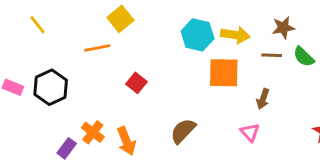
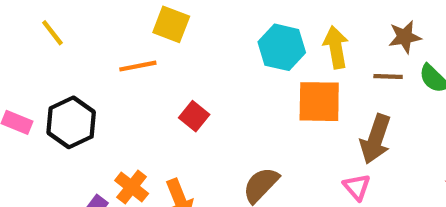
yellow square: (120, 19) -> (171, 24), turned -30
yellow arrow: (235, 35) -> (336, 47), turned -108
brown arrow: (263, 99) -> (376, 139), size x1.6

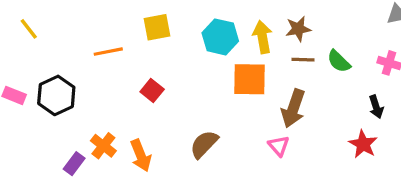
yellow square: (171, 24) -> (157, 27), moved, turned -32
yellow line: (52, 33) -> (29, 29), moved
brown star: (405, 37) -> (298, 29), moved

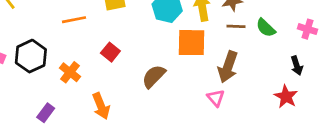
brown semicircle: (204, 144) -> (154, 76), moved
orange cross: (103, 146) -> (70, 72), moved

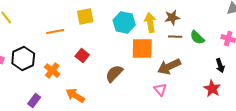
brown arrow: (228, 67) -> (169, 67), turned 45
orange arrow: (101, 106) -> (75, 96), turned 144

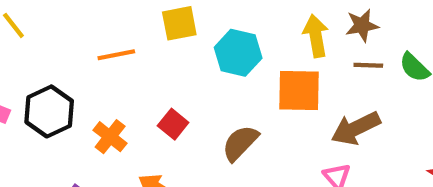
cyan hexagon: (124, 23) -> (238, 53), moved
red square: (82, 56) -> (173, 124), moved

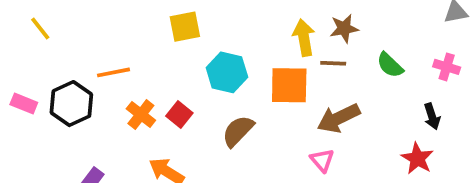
cyan hexagon: (238, 53) -> (227, 72), moved
orange line: (116, 55) -> (113, 72), moved
brown line: (368, 65) -> (333, 63), moved
orange cross: (110, 137) -> (141, 115), moved

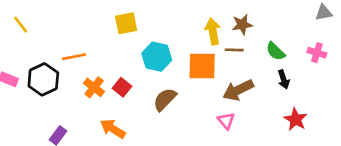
black arrow: (432, 116) -> (284, 79), moved

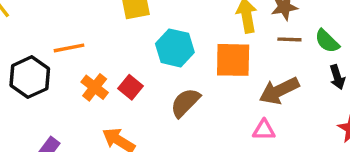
brown line: (234, 50) -> (289, 39), moved
pink triangle: (226, 121) -> (264, 130), turned -48

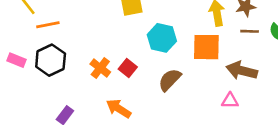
orange line: (69, 48) -> (48, 25), moved
brown arrow: (279, 91) -> (242, 71), turned 40

